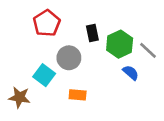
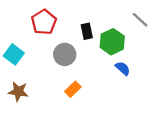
gray line: (148, 50) -> (140, 20), moved
cyan square: (44, 75) -> (14, 54), moved
orange rectangle: (78, 95) -> (73, 89), turned -49

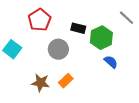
black rectangle: (87, 31) -> (78, 28), turned -64
brown star: (18, 92) -> (41, 83), moved

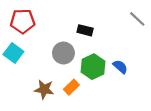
red pentagon: (39, 20) -> (23, 21), moved, turned 30
green hexagon: (101, 38) -> (93, 67), moved

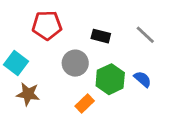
gray line: (137, 19) -> (145, 35), moved
red pentagon: (23, 21) -> (47, 25), moved
brown star: (44, 89) -> (28, 94), moved

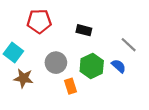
gray line: (145, 35) -> (129, 45), moved
gray circle: (75, 63) -> (56, 63), moved
orange rectangle: (85, 103) -> (70, 86), turned -64

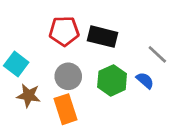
red pentagon: (39, 21) -> (64, 31), moved
black rectangle: (84, 30) -> (102, 37), size x1.5
orange rectangle: (70, 86) -> (65, 109), moved, size x1.5

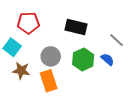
red pentagon: (64, 31) -> (28, 23), moved

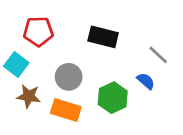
green hexagon: (83, 59) -> (113, 98), moved
orange rectangle: (49, 81) -> (66, 110), turned -55

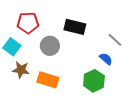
gray circle: (69, 77) -> (50, 46), moved
green hexagon: (113, 98) -> (94, 81), moved

